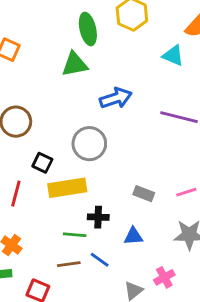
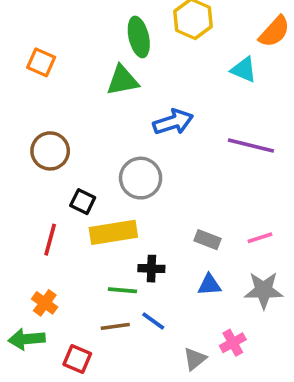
blue triangle: (133, 236) -> (209, 285), moved

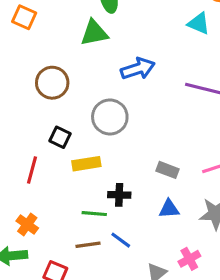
brown circle: (50, 151) -> (52, 83), moved
yellow rectangle: (113, 232) -> (86, 164), size x0.7

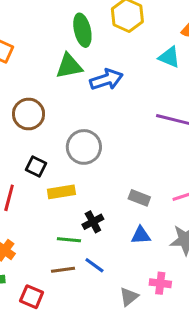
blue arrow: (138, 69) -> (106, 80), moved
black cross: (119, 195) -> (93, 222), turned -30
pink cross: (189, 259) -> (160, 283), turned 36

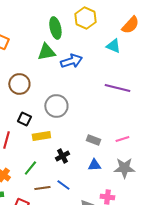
green line: (69, 240) -> (30, 168), moved, turned -56

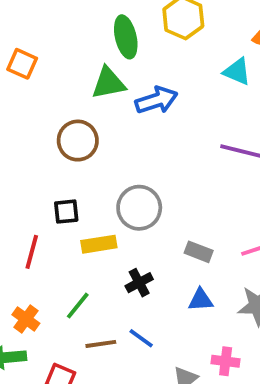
brown circle: (19, 84) -> (78, 141), moved
gray circle: (56, 106) -> (139, 208), moved
black square: (24, 119) -> (66, 212), turned -32

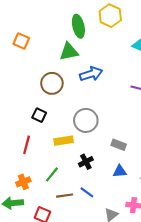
blue arrow: (156, 100) -> (91, 74), moved
black square: (66, 212) -> (39, 115), moved, turned 32
orange cross: (26, 319) -> (23, 182), turned 32

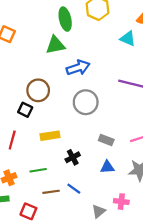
brown circle: (52, 83) -> (38, 90), moved
gray circle: (86, 120) -> (86, 102), moved
green line: (52, 174) -> (38, 170), turned 42

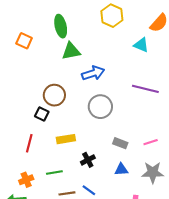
green ellipse: (65, 19) -> (61, 26), moved

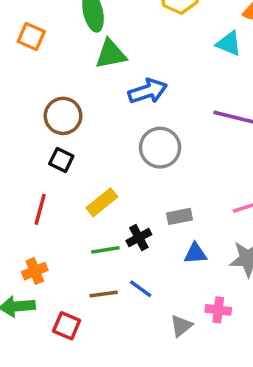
brown circle: (54, 95) -> (63, 116), moved
yellow rectangle: (66, 139) -> (102, 202), turned -30
gray rectangle: (120, 143) -> (179, 216), moved, turned -32
green line: (54, 172) -> (105, 250), moved

